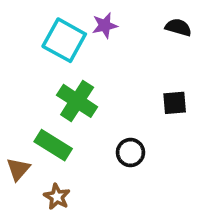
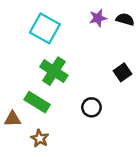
purple star: (105, 25) -> (98, 18), moved
black square: (175, 103) -> (123, 72), turned -30
brown triangle: (18, 169) -> (13, 119), turned 48

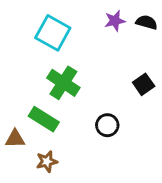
brown star: (40, 138) -> (47, 162), turned 30

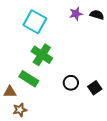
black square: (144, 84) -> (95, 88), moved
brown star: (47, 162) -> (20, 110), moved

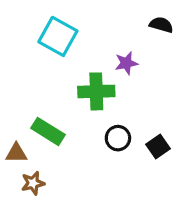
purple star: (76, 14) -> (126, 63), moved
green cross: (42, 55) -> (96, 91), moved, turned -35

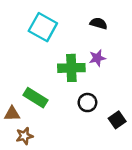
black semicircle: (161, 25) -> (99, 23), moved
purple star: (126, 63) -> (97, 58), moved
black square: (158, 146) -> (117, 120), moved

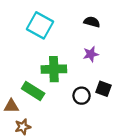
green cross: (71, 68) -> (54, 69), moved
black square: (117, 120) -> (103, 89), moved, turned -35

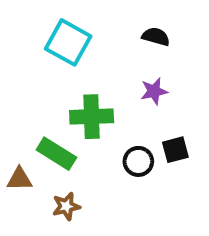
black square: (103, 89) -> (175, 150), turned -35
brown star: (23, 127) -> (66, 206), moved

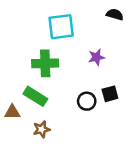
black semicircle: (156, 37) -> (115, 15), moved
cyan square: (68, 42) -> (61, 27), moved, turned -36
green cross: (92, 117) -> (45, 63), moved

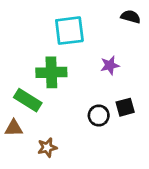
green rectangle: (35, 96) -> (28, 100), moved

